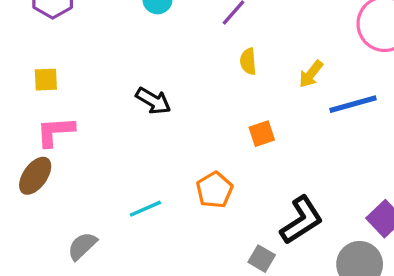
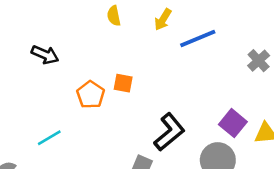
orange square: (262, 134) -> (123, 83), moved, turned 36
orange pentagon: (214, 190) -> (91, 95), moved

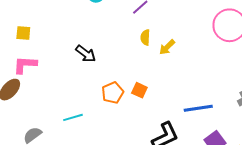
yellow arrow: (163, 20) -> (167, 47), moved
blue line: (198, 39) -> (198, 108), moved

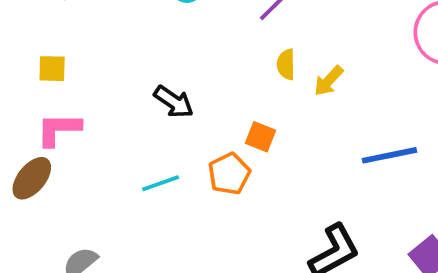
orange square: (139, 90) -> (260, 137), moved
blue line: (198, 108) -> (390, 155), moved
cyan line: (73, 117) -> (161, 183), moved

